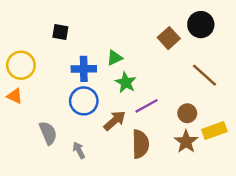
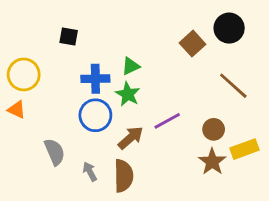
green star: (126, 82) -> (128, 94), moved
brown semicircle: (140, 144) -> (124, 176), moved

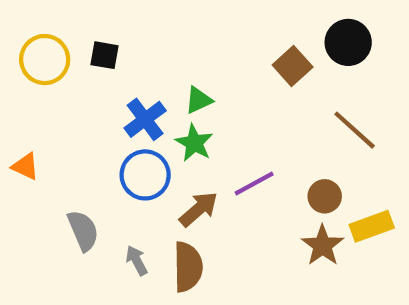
yellow circle: (24, 74) -> (45, 60), moved
blue cross: (95, 79) -> (145, 119), turned -36

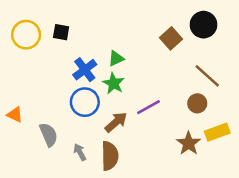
orange triangle: (25, 166) -> (15, 115), moved
brown circle: (325, 196) -> (197, 103), moved

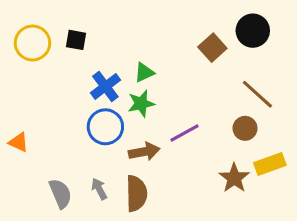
green star: (114, 83) -> (141, 104), turned 30
brown arrow: (116, 122) -> (144, 152), turned 30
gray semicircle: (49, 135) -> (60, 193), moved

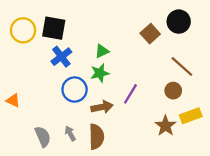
black square: (76, 40) -> (54, 28), size x1.6
blue cross: (105, 86) -> (61, 57), moved
purple line: (185, 133) -> (130, 94), turned -30

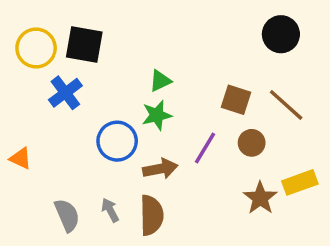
brown square: (150, 34) -> (236, 100), moved, turned -30
blue cross: (61, 57) -> (65, 93), moved
brown circle: (173, 91) -> (252, 143), moved

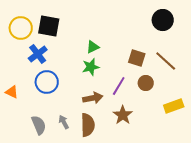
blue circle: (117, 141) -> (47, 82), moved
brown star: (260, 198) -> (123, 115), moved

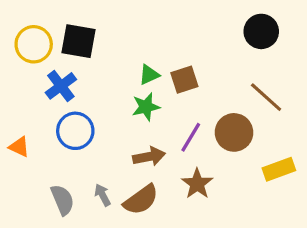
brown square: (137, 58) -> (184, 80), moved, turned -36
brown circle: (146, 83) -> (234, 132), size x1.5
brown semicircle: (88, 125) -> (141, 200), turned 55

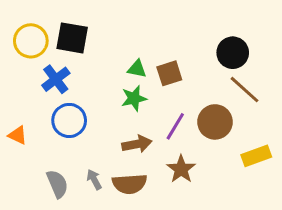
black circle: (261, 31) -> (233, 53), moved
green triangle: (149, 75) -> (137, 69), turned 36
brown semicircle: (141, 200) -> (130, 184), turned 32

